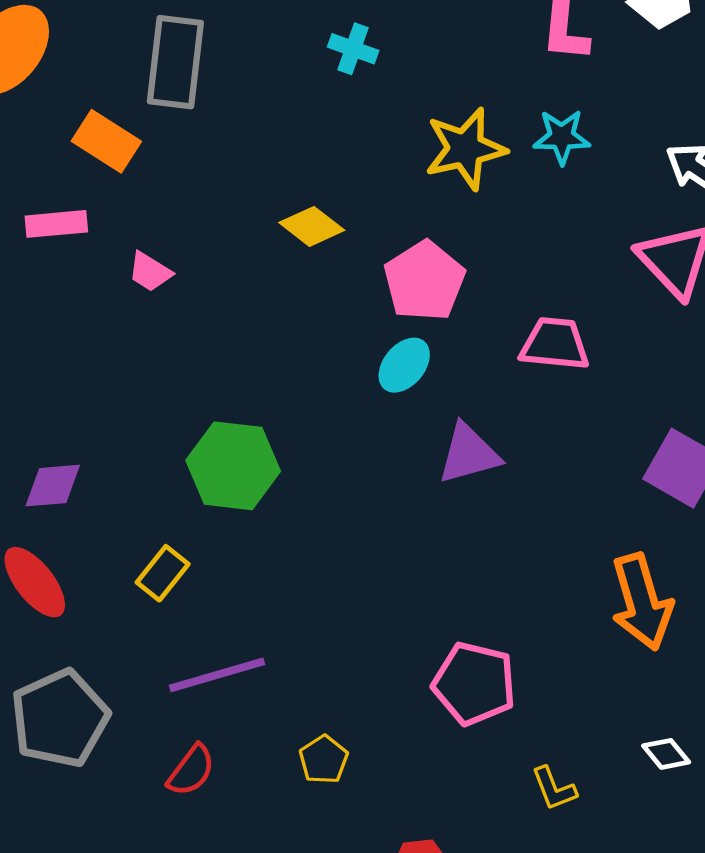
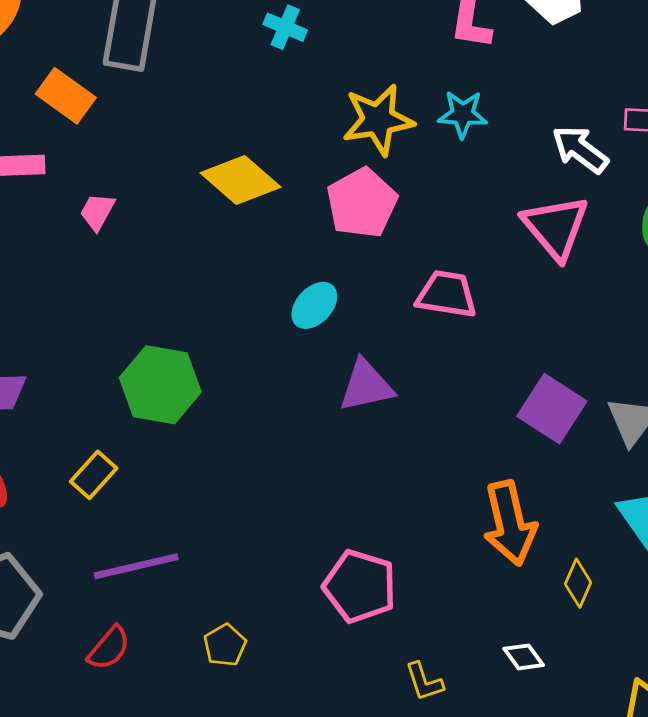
yellow diamond: (312, 226) -> (240, 180), size x1.4
pink trapezoid: (150, 272) -> (97, 212), turned 84
pink pentagon: (424, 281) -> (362, 203), moved

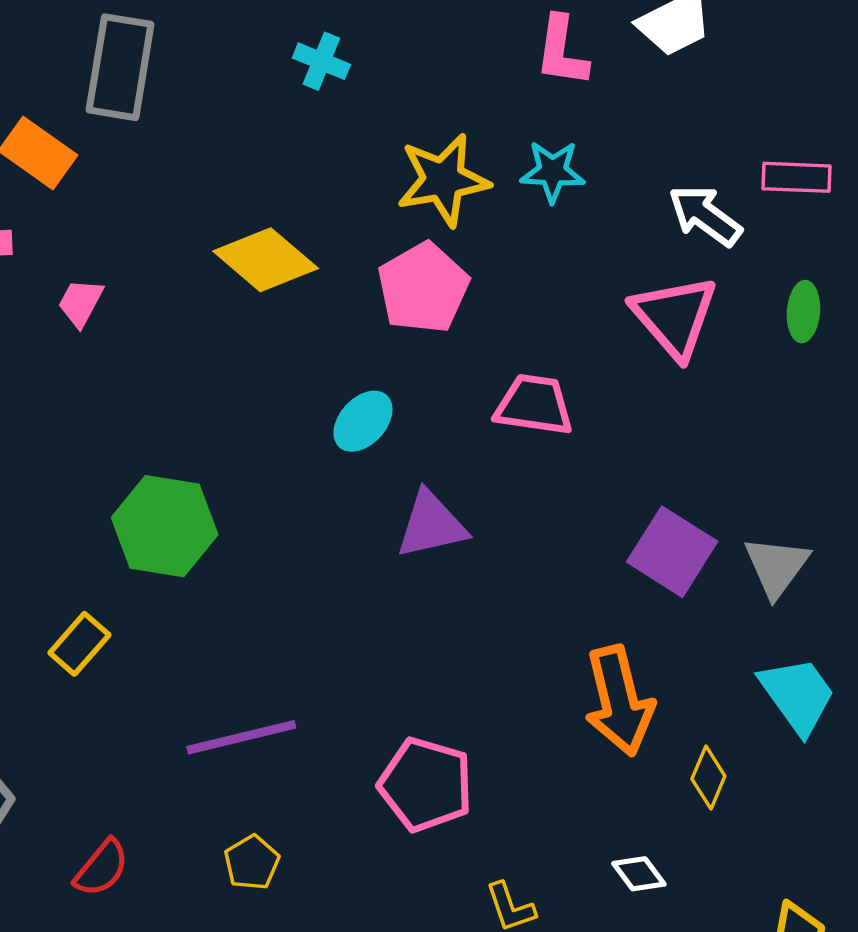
purple line: (136, 566) -> (241, 737), moved

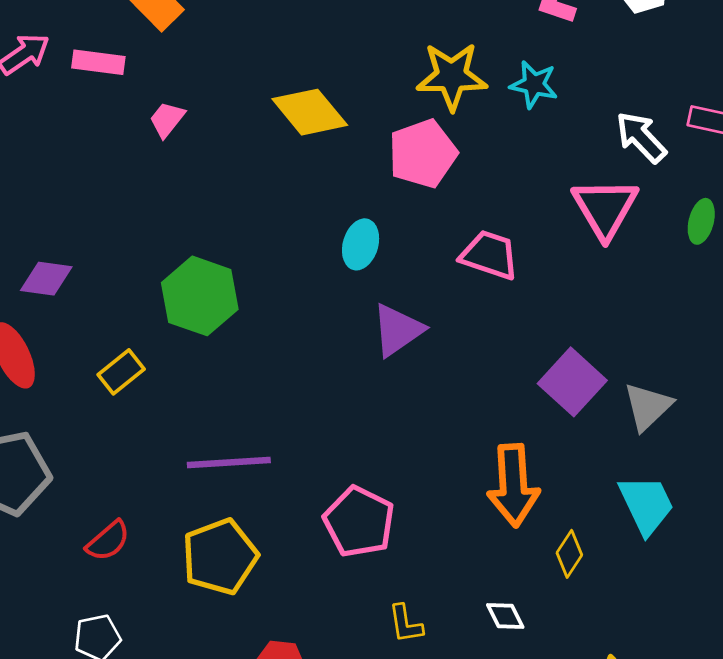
cyan ellipse: (363, 421) -> (361, 244), turned -36
purple triangle: (431, 525) -> (398, 330), turned -32
yellow pentagon: (252, 863) -> (220, 557), size x1.8

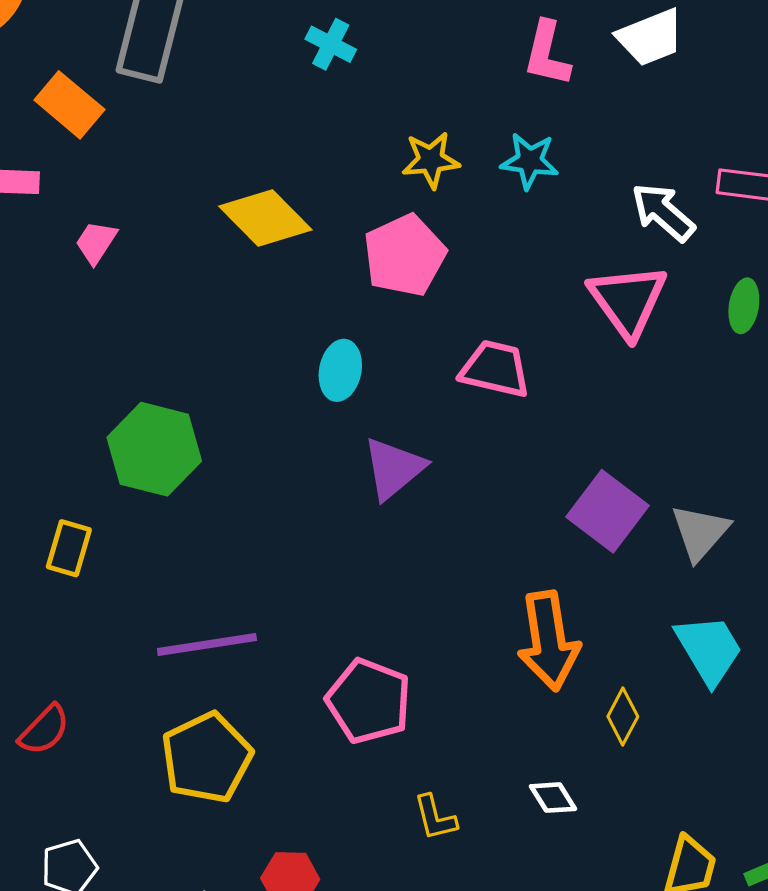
yellow star: (452, 76) -> (431, 160), size x0.7
yellow rectangle: (121, 372) -> (69, 548), turned -30
red semicircle: (108, 541) -> (44, 730), moved

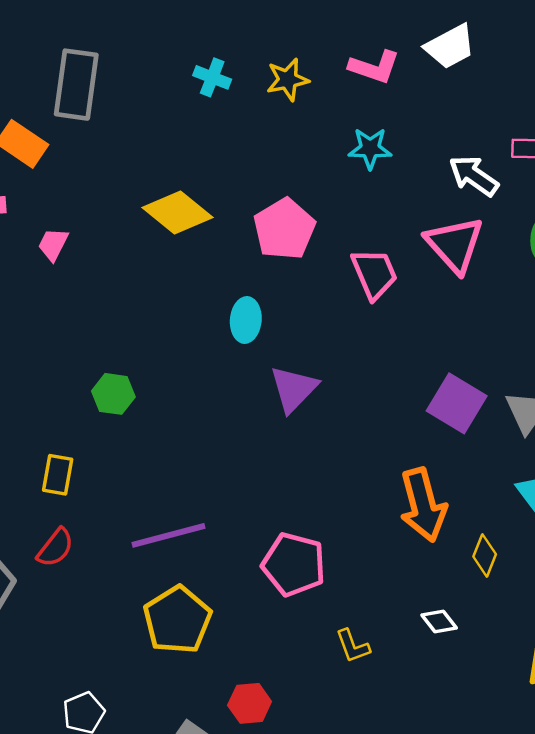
pink L-shape: (547, 54) -> (374, 67), turned -78
yellow star: (431, 160) -> (288, 80), moved
pink trapezoid: (495, 369) -> (374, 274), moved, turned 60
green hexagon: (154, 449) -> (113, 394), size x0.6
red semicircle: (44, 730) -> (55, 548), moved

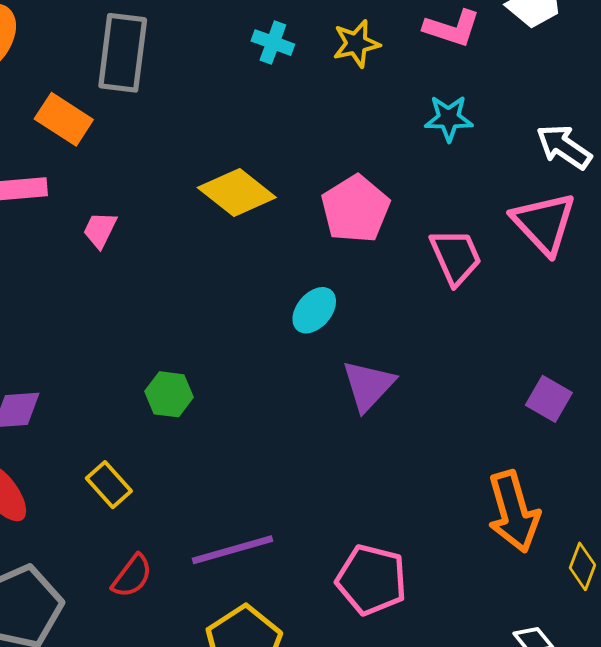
cyan ellipse: (246, 320) -> (314, 310), turned 36
purple square: (457, 403) -> (549, 399), size x0.7
yellow rectangle: (58, 475) -> (109, 485), turned -51
red semicircle: (55, 548) -> (132, 576), moved

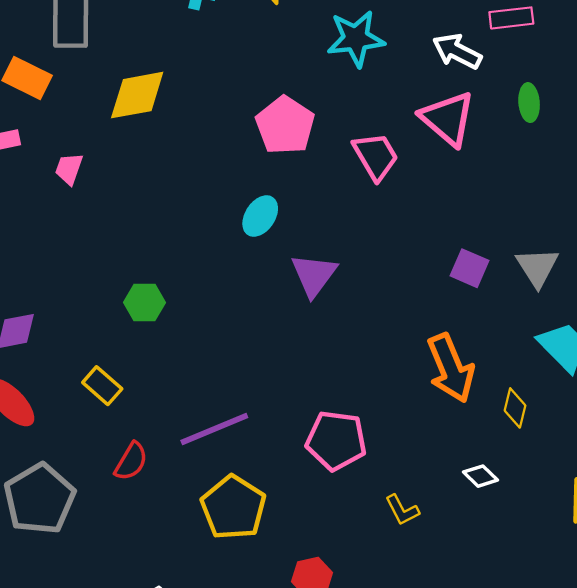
cyan star: (449, 118) -> (356, 39), size x1.4
yellow diamond: (237, 192) -> (137, 95), moved, turned -42

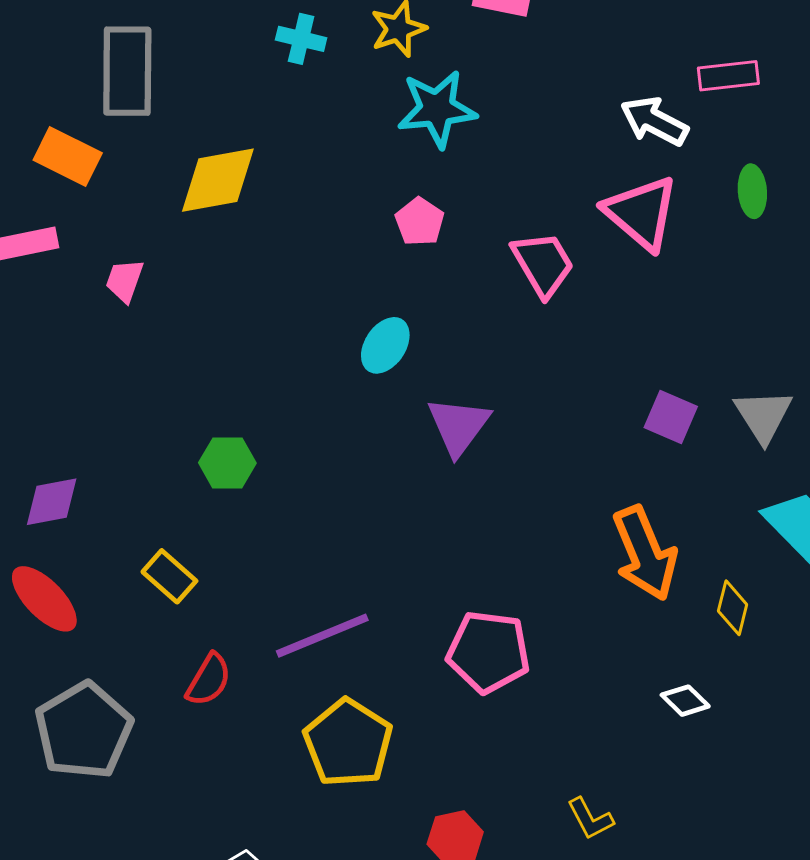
cyan star: (356, 39) -> (437, 109), moved
pink pentagon: (285, 125) -> (420, 222), size x0.6
yellow L-shape: (402, 510) -> (590, 819), moved

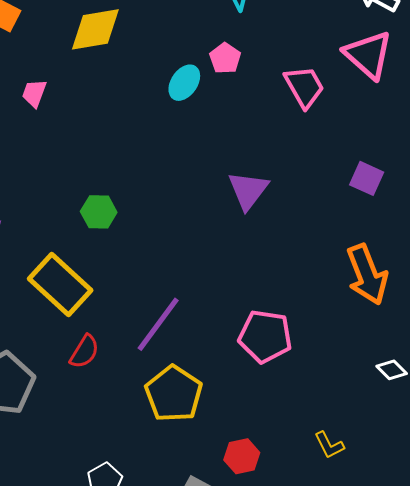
cyan ellipse: (385, 345) -> (184, 83), moved
purple square: (671, 417) -> (367, 178), moved
yellow rectangle: (169, 576) -> (60, 284), size x1.8
purple line: (322, 636) -> (158, 324), turned -32

